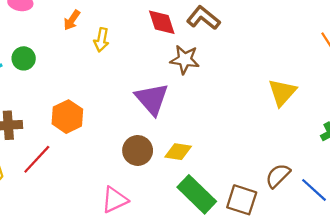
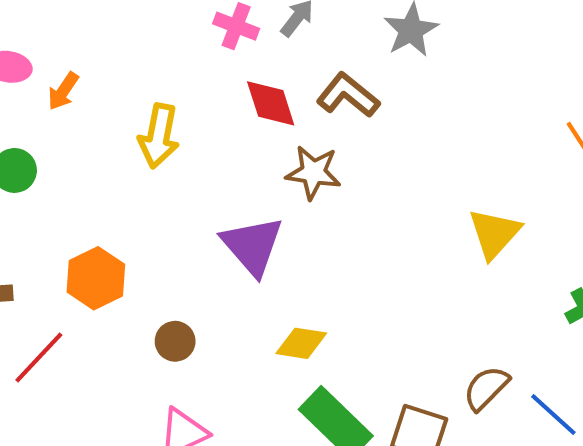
orange arrow: (72, 20) -> (63, 91), moved
yellow arrow: (101, 40) -> (159, 136), size x1.4
brown circle: (138, 150) -> (175, 341), moved, size x0.7

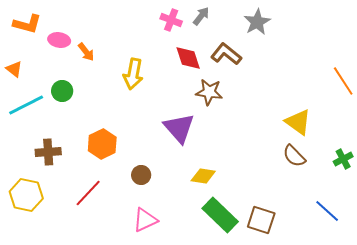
orange arrow: (63, 91) -> (86, 52), turned -72
yellow triangle: (494, 233) -> (298, 122), turned -36
red line: (39, 358) -> (88, 193), moved
brown semicircle: (486, 388) -> (294, 156), moved, turned -90

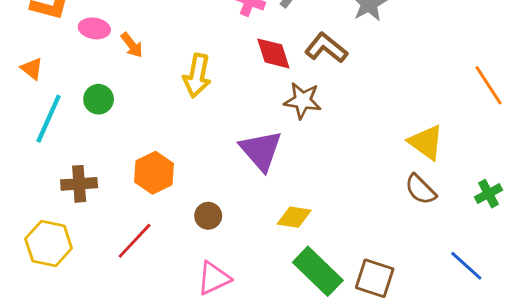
cyan line: (26, 105) -> (49, 119), turned -39

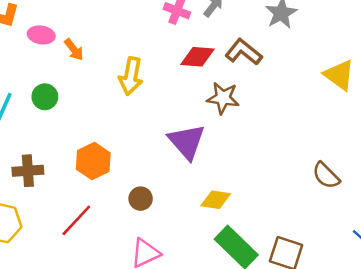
red diamond: (273, 53) -> (198, 57), turned -68
yellow triangle: (426, 142) -> (339, 75), moved

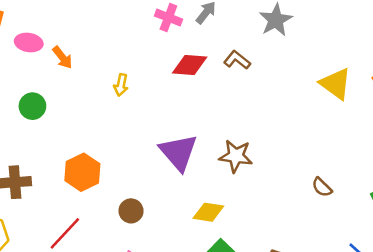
brown L-shape: (244, 52) -> (237, 60), size x0.7
yellow arrow: (131, 76) -> (121, 85), size x0.6
brown star: (223, 98) -> (236, 156), moved
brown semicircle: (326, 176) -> (322, 187), size x0.7

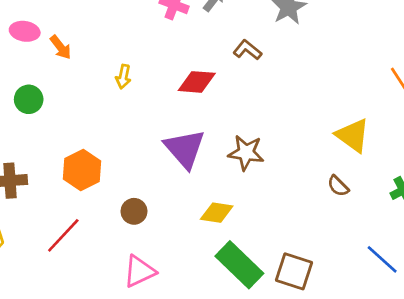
red diamond: (190, 65) -> (197, 82), moved
yellow triangle: (336, 84) -> (353, 135), moved

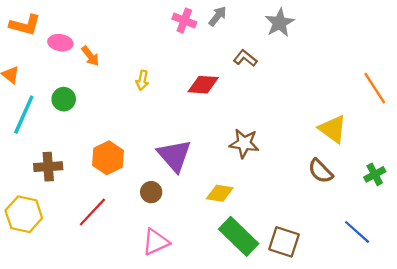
purple triangle: (185, 149) -> (174, 156), moved
brown semicircle: (338, 186) -> (320, 171), size x1.4

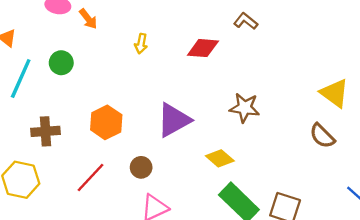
purple triangle: (174, 156) -> (174, 120), turned 42
brown circle: (151, 192) -> (141, 167), moved
yellow diamond: (220, 193) -> (220, 158), turned 32

